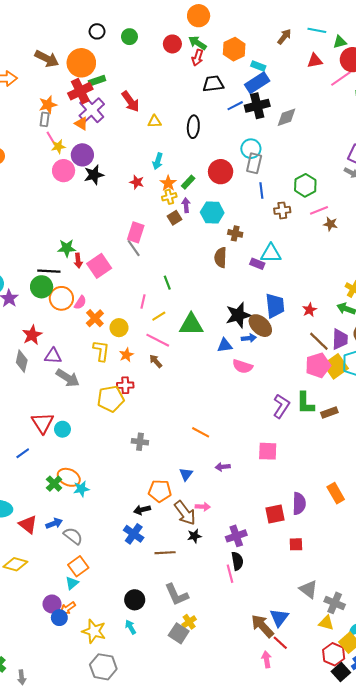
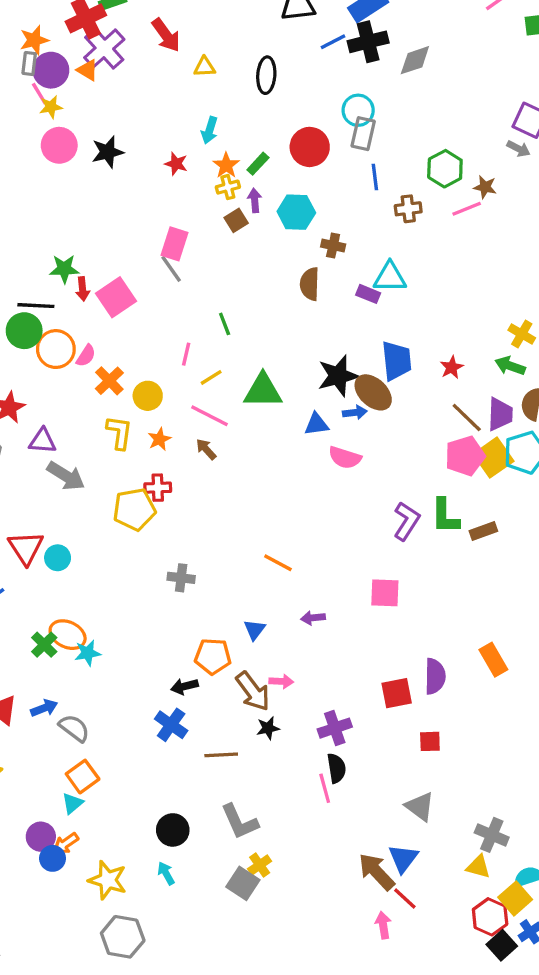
purple circle: (82, 155) -> (51, 70), moved
brown star: (330, 224) -> (485, 187), moved
gray triangle: (308, 589) -> (420, 807), moved

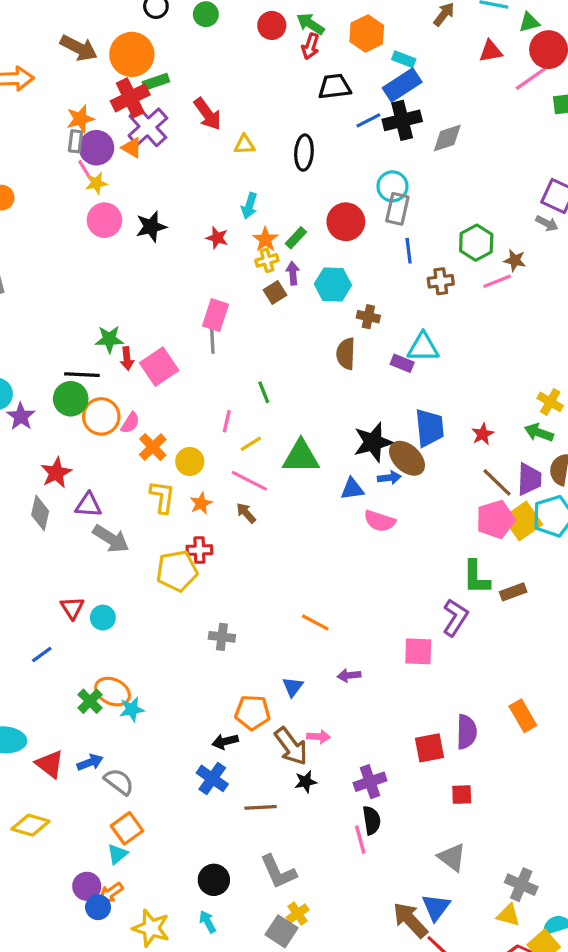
gray line: (171, 269) -> (212, 339), turned 32
purple L-shape: (407, 521) -> (455, 618), moved
red triangle: (26, 548) -> (72, 608), size x0.7

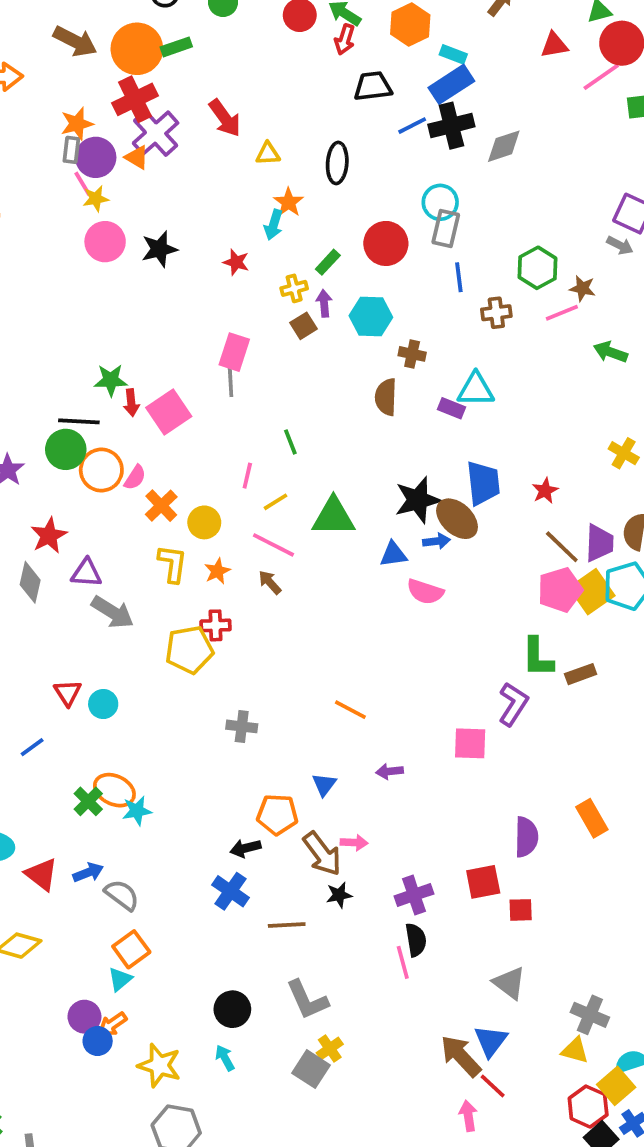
green rectangle: (156, 82) -> (176, 47), moved
orange star: (265, 239) -> (289, 202), moved
green arrow: (539, 433) -> (611, 352), moved
red square: (429, 748) -> (483, 882), moved

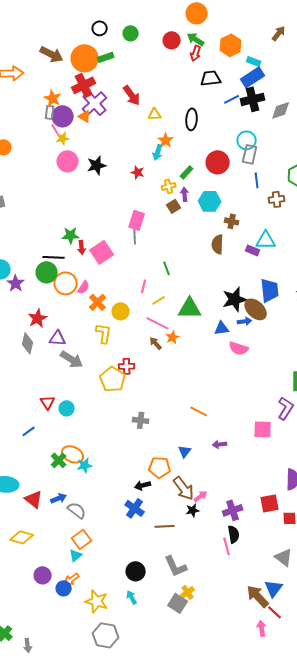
orange star: (77, 124) -> (53, 98), turned -30
orange star: (217, 571) -> (173, 337), moved
yellow pentagon: (189, 650) -> (113, 379), turned -30
pink arrow: (354, 843) -> (201, 496), moved, turned -40
purple circle: (84, 1017) -> (43, 575), moved

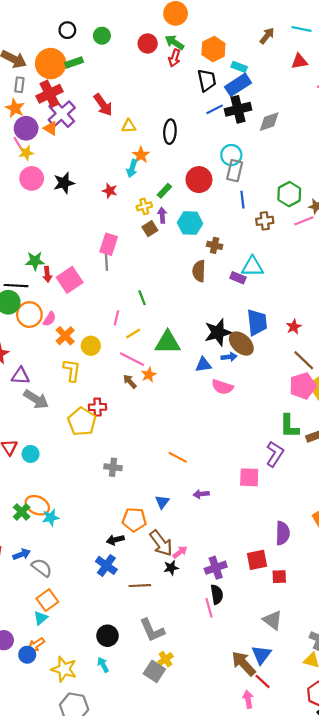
black trapezoid: (211, 78) -> (207, 80), moved, turned 85
gray rectangle: (50, 112) -> (19, 85), moved

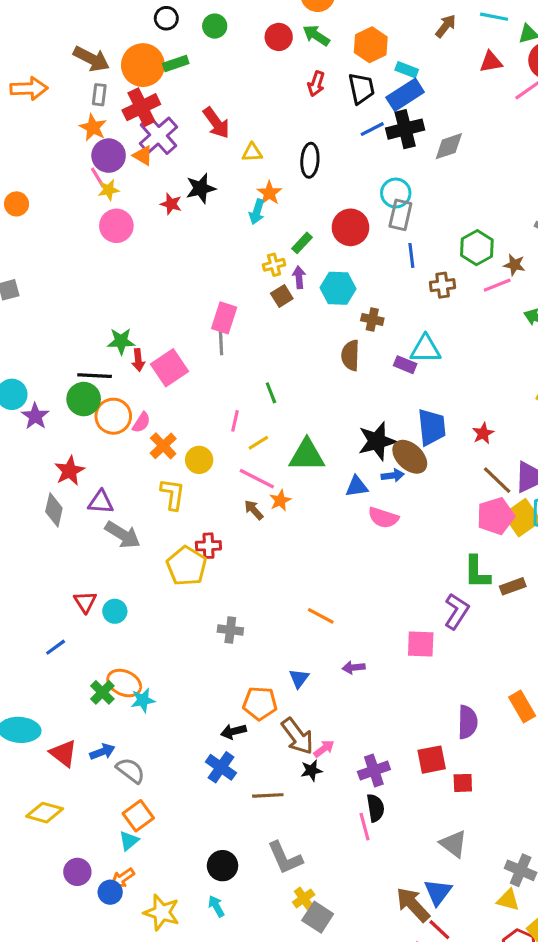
red arrow: (174, 58) -> (316, 84), moved
black star: (64, 183) -> (201, 188), moved
red star: (110, 191) -> (171, 204), moved
gray square: (154, 671) -> (318, 917), moved

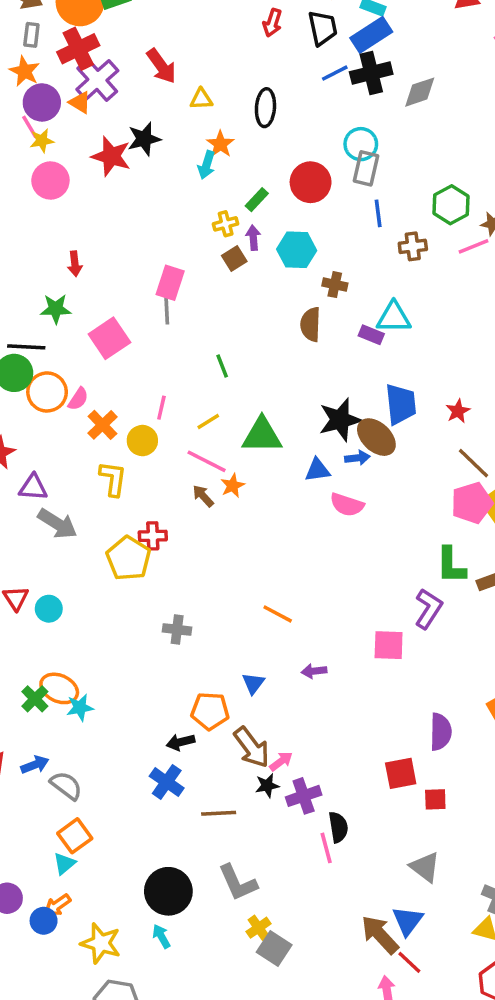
red star: (171, 204) -> (111, 156), size x1.6
red arrow: (138, 360) -> (75, 264), moved
pink line: (235, 421) -> (161, 408), moved
purple cross: (374, 770) -> (304, 796), moved
black circle: (223, 866) -> (168, 891), size x1.4

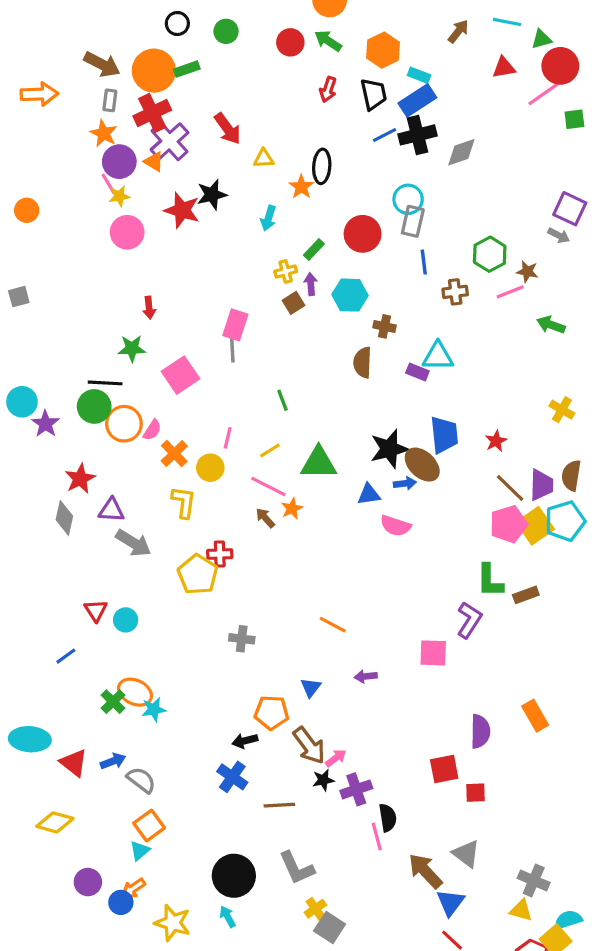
orange star: (220, 144) -> (301, 187), moved
brown arrow: (380, 935) -> (425, 871), moved

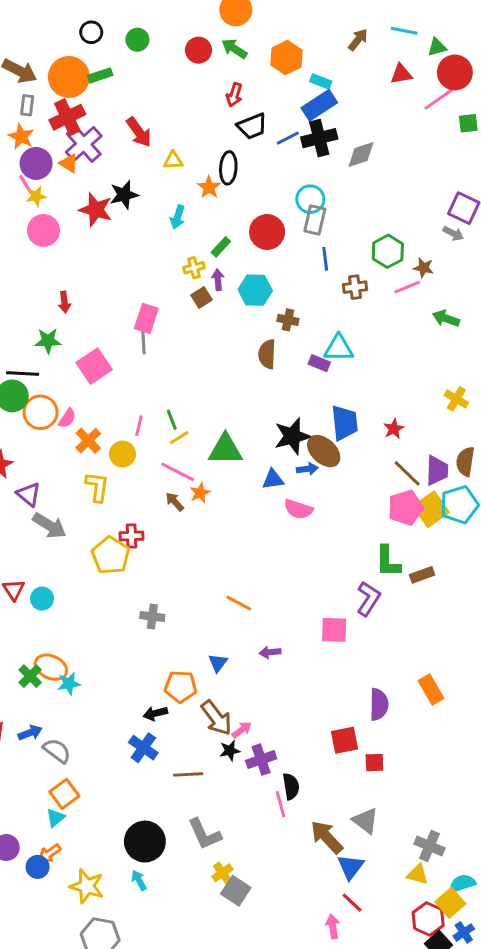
black trapezoid: (374, 94) -> (252, 126), moved, turned 80
green line: (283, 400) -> (172, 420), moved
purple triangle: (111, 510) -> (29, 494), turned 35

